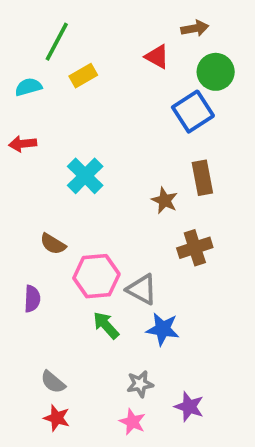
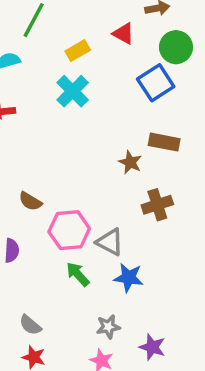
yellow rectangle: (83, 76) -> (78, 51), moved
cyan cross: (85, 176) -> (73, 91), moved
brown rectangle: (202, 178) -> (164, 142), turned -68

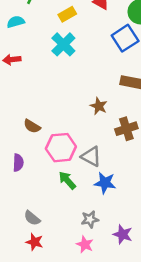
brown star: (130, 162) -> (99, 106), moved

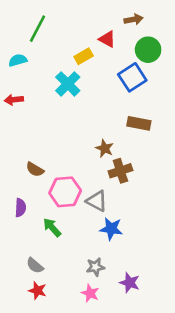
yellow rectangle: (67, 14) -> (84, 56), moved
brown cross: (126, 129) -> (120, 171), moved
green arrow: (67, 180) -> (52, 227), moved

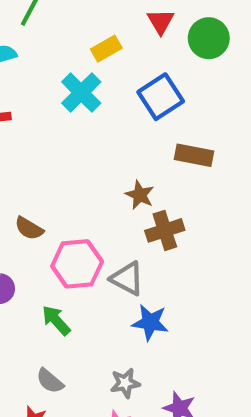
red triangle: (107, 39) -> (161, 21), moved, turned 30
blue square: (132, 77) -> (161, 97), moved
gray semicircle: (35, 266) -> (50, 381), moved

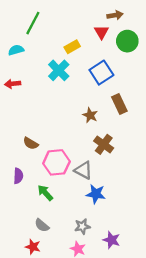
brown rectangle: (194, 155) -> (119, 104), turned 54
brown star: (140, 195) -> (90, 115), moved
brown cross: (165, 230) -> (104, 144), turned -36

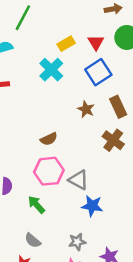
red triangle: (101, 32) -> (96, 42), moved
brown star: (90, 115) -> (86, 109), moved
brown semicircle: (31, 143) -> (49, 139), moved, turned -56
brown cross: (104, 144) -> (113, 140), moved

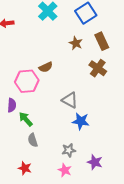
pink hexagon: (49, 171) -> (27, 81), moved
green arrow: (36, 205) -> (26, 119), moved
gray semicircle: (33, 241) -> (33, 140), moved, turned 32

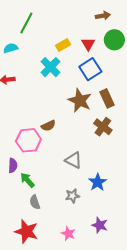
brown star: (76, 43) -> (80, 101), size x1.6
blue star: (81, 121) -> (98, 182), moved, turned 30
gray star: (69, 150) -> (72, 196), moved
red star: (25, 168) -> (26, 231), size x1.6

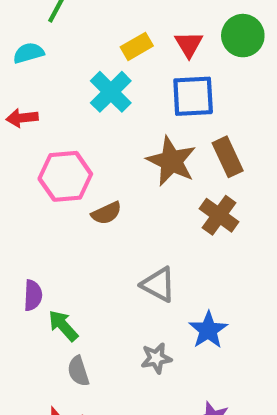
blue square: (90, 69) -> (193, 96), turned 30
pink hexagon: (28, 140) -> (65, 176), moved

